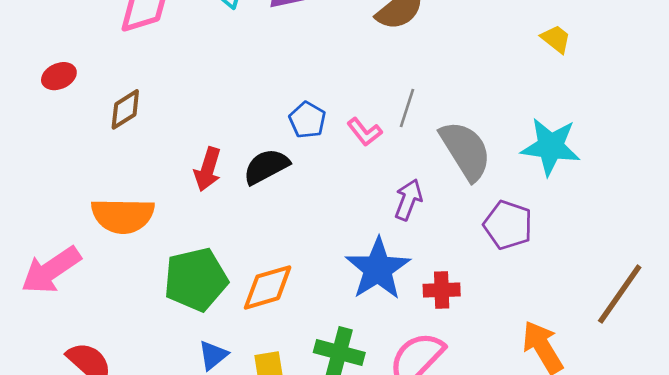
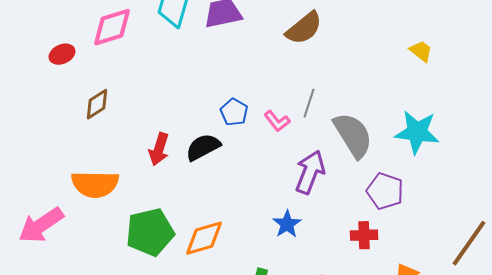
red ellipse: (59, 76) -> (62, 54), moved
purple arrow: (408, 200) -> (310, 172), size x1.4
blue star: (378, 269) -> (287, 224), size x0.6
red cross: (442, 290) -> (364, 235), moved

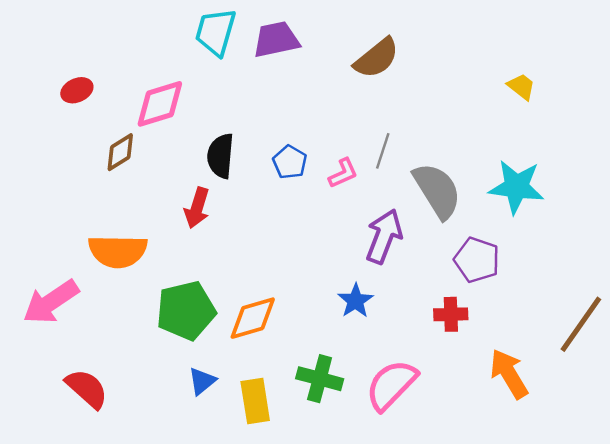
pink diamond: (112, 27) -> (160, 104), moved
pink L-shape: (277, 121) -> (343, 173), turned -76
black semicircle: (203, 147) -> (221, 156), moved, turned -57

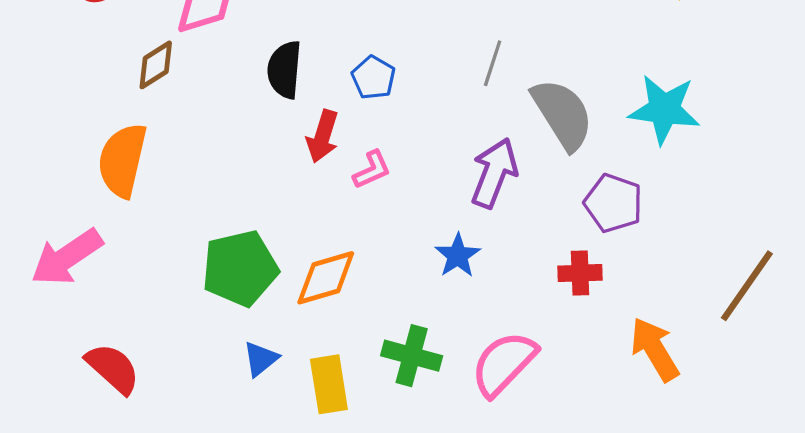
pink L-shape: (343, 173) -> (372, 170), moved
red arrow: (197, 208) -> (323, 136), moved
orange semicircle: (118, 251) -> (122, 160), moved, turned 102

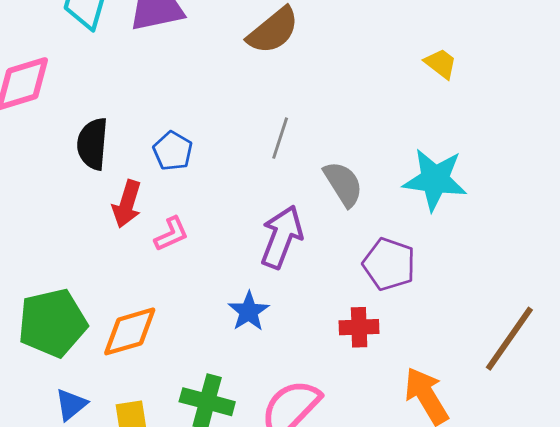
gray semicircle: (563, 114) -> (343, 184), size x0.7

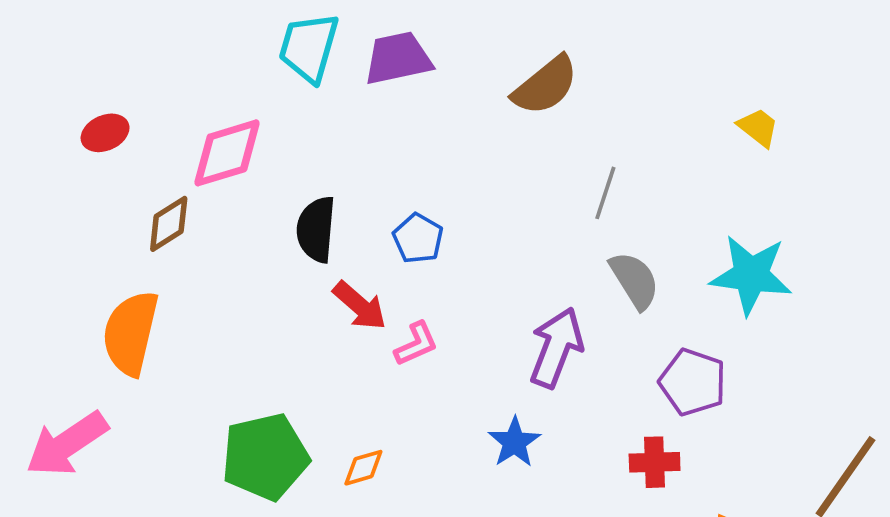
gray line: (280, 138) -> (605, 193), moved
red arrow: (127, 204) -> (360, 306), turned -66
orange diamond: (130, 331) -> (363, 468), size x0.6

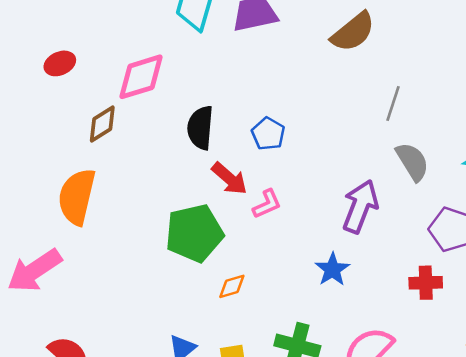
green pentagon: (265, 457) -> (194, 233), moved

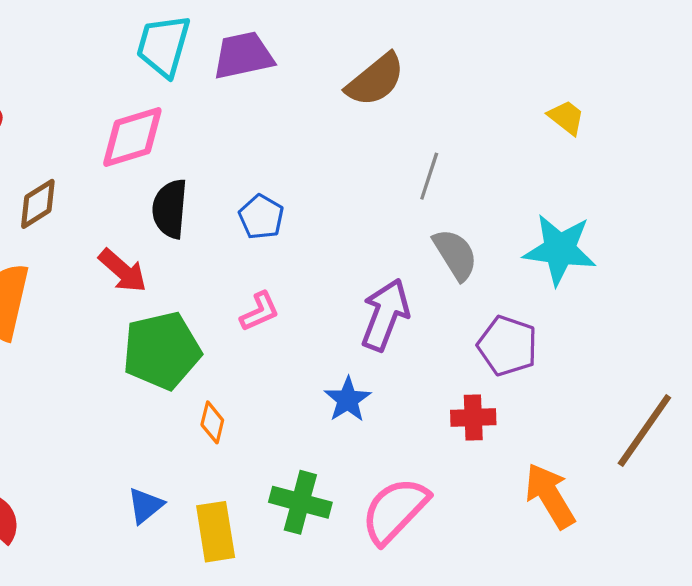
pink diamond: (141, 77) -> (132, 137), moved
red arrow: (229, 179) -> (123, 271), moved
orange diamond: (232, 286) -> (212, 422), turned -60

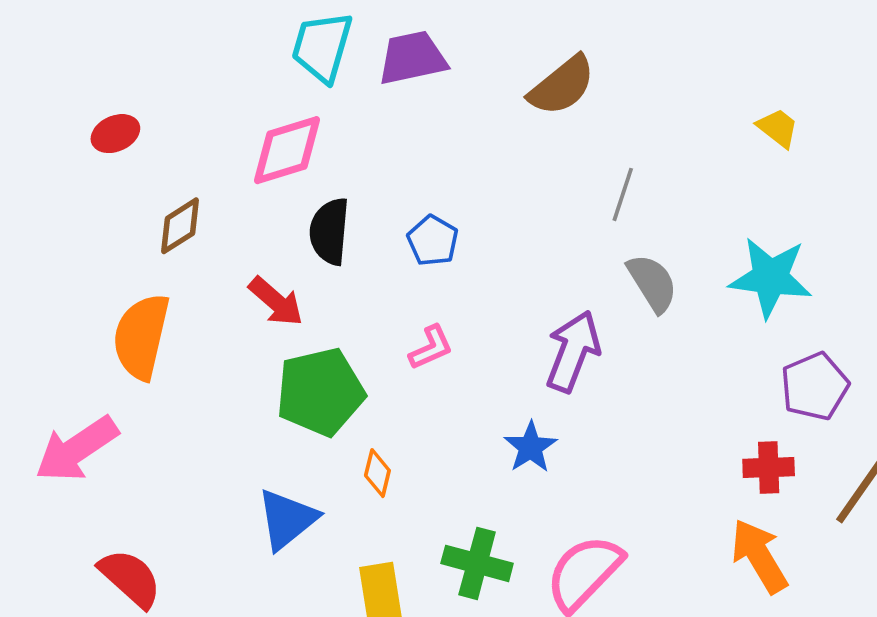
purple pentagon: (507, 346) -> (815, 386), moved, turned 30
red cross: (473, 418) -> (769, 468), moved
blue triangle: (145, 506) -> (287, 519), moved, size x1.5

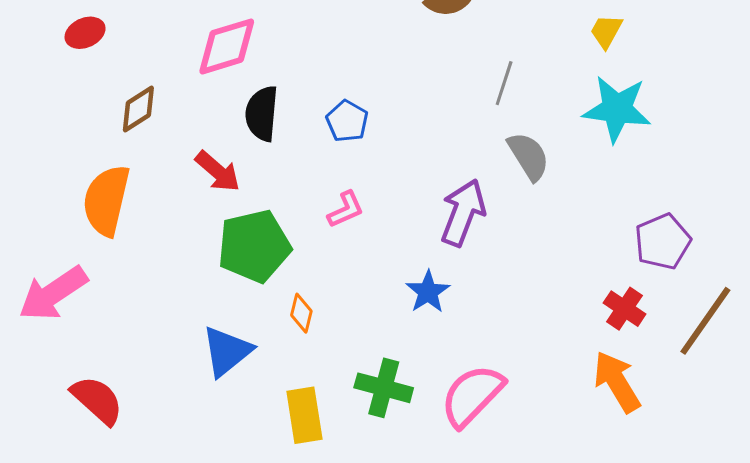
yellow trapezoid: (778, 128) -> (606, 31), moved, turned -99
cyan star: (770, 277) -> (617, 109), moved
red cross: (769, 468) -> (625, 309), turned 36

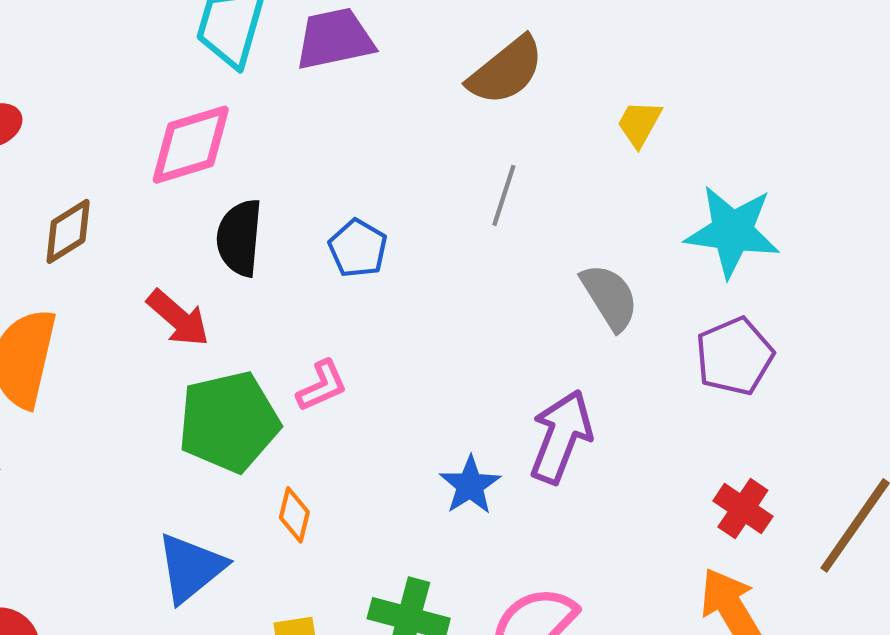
yellow trapezoid: (606, 31) -> (639, 123), moved
gray line: (504, 83) -> (504, 195), moved
pink L-shape: (346, 210) -> (322, 386), moved
purple arrow: (463, 213) -> (561, 437), moved
purple pentagon: (663, 242) -> (734, 356), moved

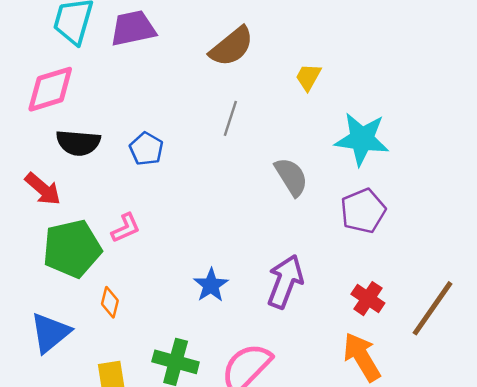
black semicircle: (239, 238) -> (78, 143), turned -90
purple arrow: (561, 437) -> (285, 282), moved

